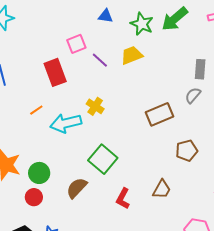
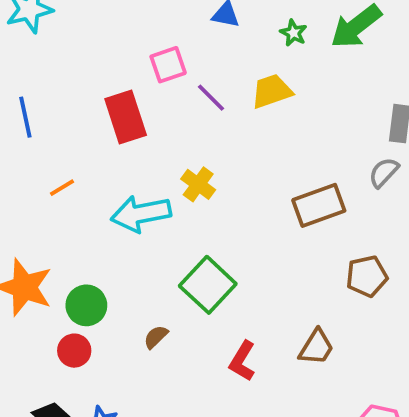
green star: (142, 24) -> (293, 33), size x0.6
orange line: (36, 110) -> (62, 188), moved
brown semicircle: (77, 188) -> (156, 337), size x0.6

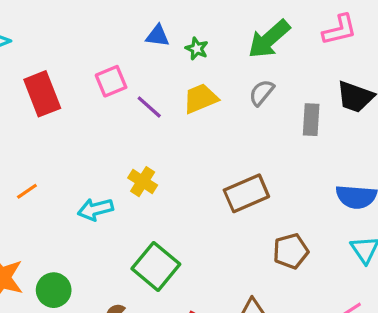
green star: (293, 33) -> (197, 49), moved
red rectangle: (126, 117) -> (42, 94), moved
gray semicircle: (384, 173) -> (262, 93), moved
cyan arrow: (141, 214) -> (95, 209), size x0.7

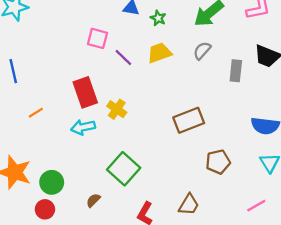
pink square: (111, 81) -> (98, 38), turned 35
red rectangle: (42, 94) -> (85, 92), moved

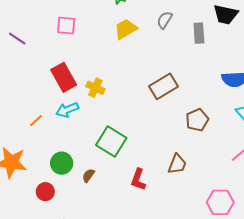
purple line: (123, 57) -> (17, 38), moved
orange line: (36, 113) -> (36, 121), moved
green circle: (52, 182) -> (62, 163), moved

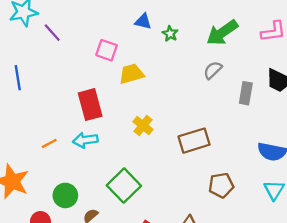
yellow trapezoid: (126, 29) -> (131, 74), moved
purple line: (17, 38) -> (52, 33), moved
yellow cross: (95, 88) -> (143, 126), moved

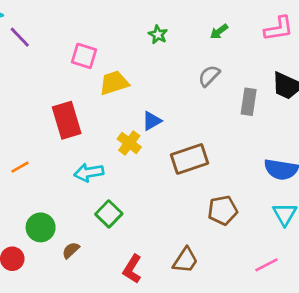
blue triangle: (143, 21) -> (152, 121), moved, turned -42
green arrow: (222, 33) -> (219, 32), size x0.5
cyan arrow: (85, 140) -> (89, 173), moved
green square: (124, 186) -> (109, 214), size x0.7

